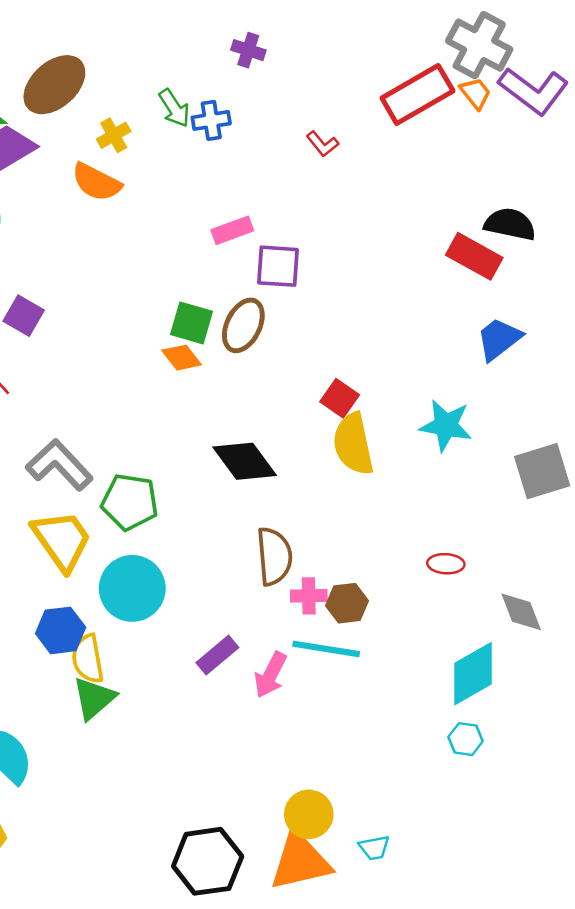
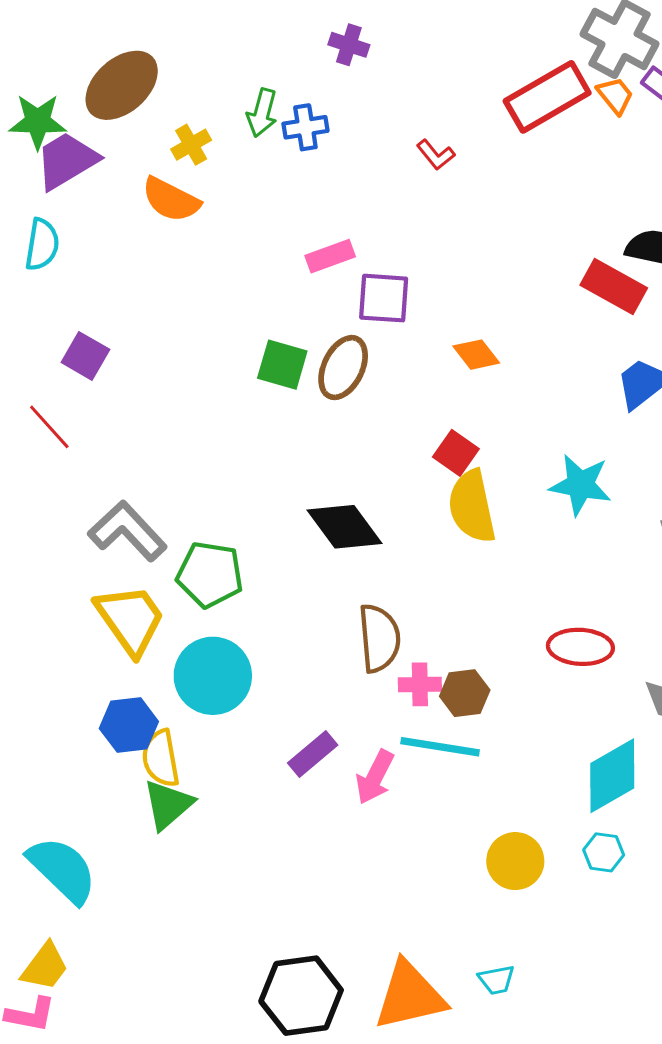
green arrow: (174, 108) -> (262, 113), turned 48
orange diamond: (182, 358) -> (476, 355), moved
red ellipse: (446, 564) -> (580, 647), size x1.5
yellow circle: (309, 814) -> (515, 861), moved

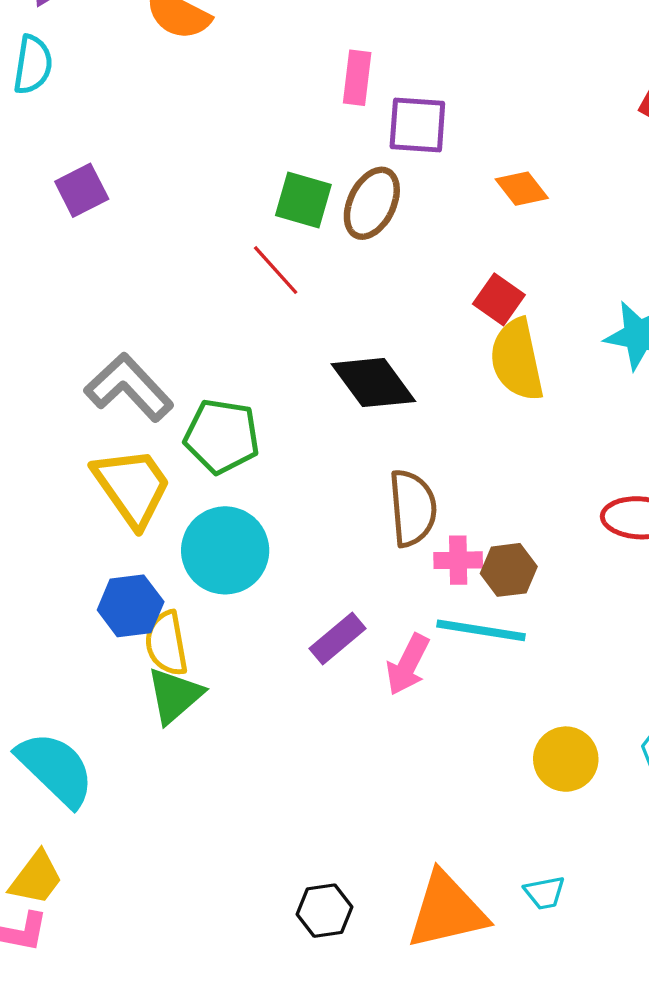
pink rectangle: (330, 256) -> (357, 78), turned -63
purple square: (85, 356) -> (82, 190), turned 33
red line: (49, 427) -> (276, 270), moved
black hexagon: (301, 996) -> (325, 911), size x0.6

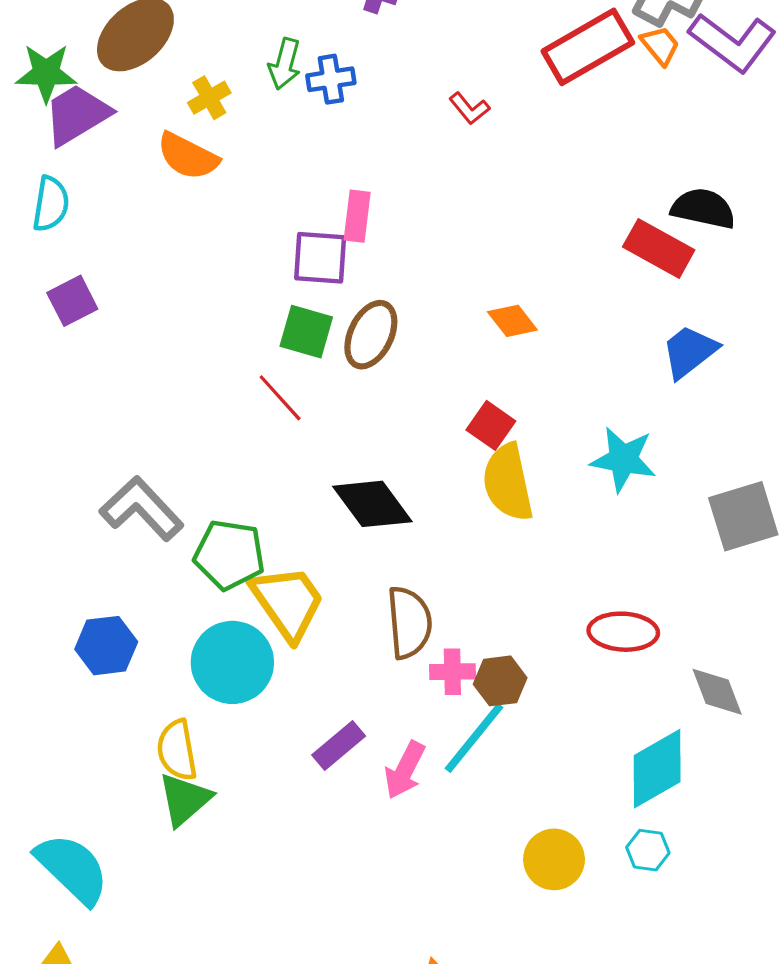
purple square: (417, 125) -> (320, 258), moved
purple square: (82, 190) -> (72, 301), moved
yellow trapezoid: (132, 487) -> (288, 602), moved
blue hexagon: (131, 606) -> (106, 646), moved
cyan line: (481, 630) -> (474, 738), turned -60

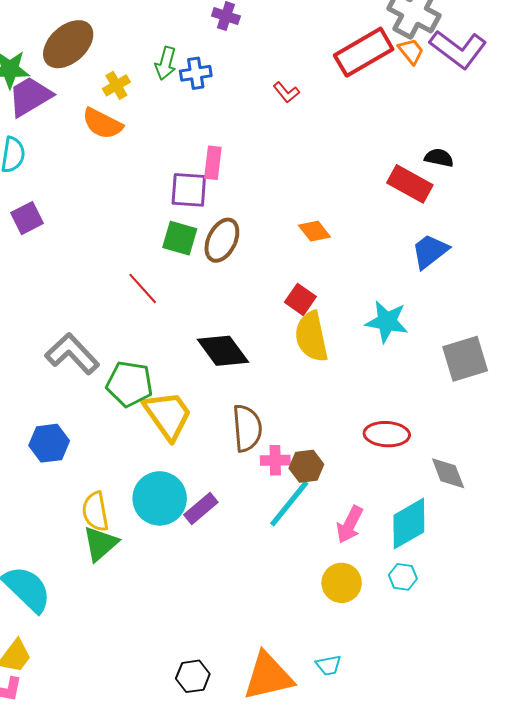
black semicircle: (703, 208) -> (439, 158), size x0.7
red line: (280, 398) -> (143, 288), moved
cyan circle: (232, 662) -> (160, 498), moved
pink arrow: (405, 770) -> (350, 525), moved

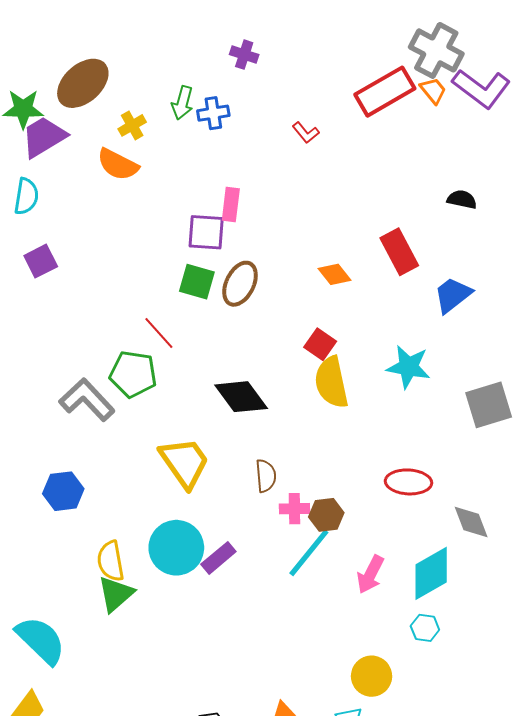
red rectangle: (410, 184) -> (399, 252), moved, turned 33
green pentagon: (129, 384) -> (133, 374), moved
brown semicircle: (247, 428) -> (266, 476), size x0.7
yellow circle: (342, 583) -> (372, 676), moved

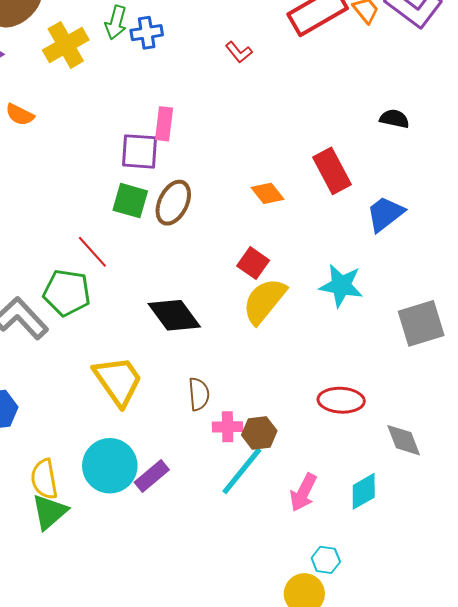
yellow cross: (132, 125) -> (66, 45), size x1.6
orange semicircle: (118, 164) -> (20, 115), moved, size x0.7
yellow semicircle: (331, 382) -> (264, 301), turned 51
cyan diamond: (431, 573) -> (364, 491), size x0.7
cyan hexagon: (425, 628) -> (326, 560), moved

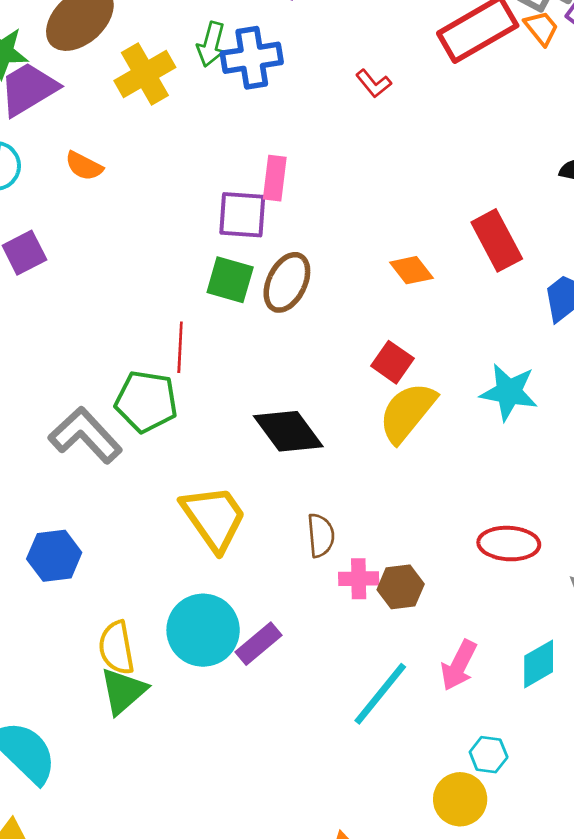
blue cross: (147, 33) -> (252, 58), size x1.4
red line: (92, 252) -> (180, 347), turned 45
cyan line: (242, 471) -> (380, 694), moved

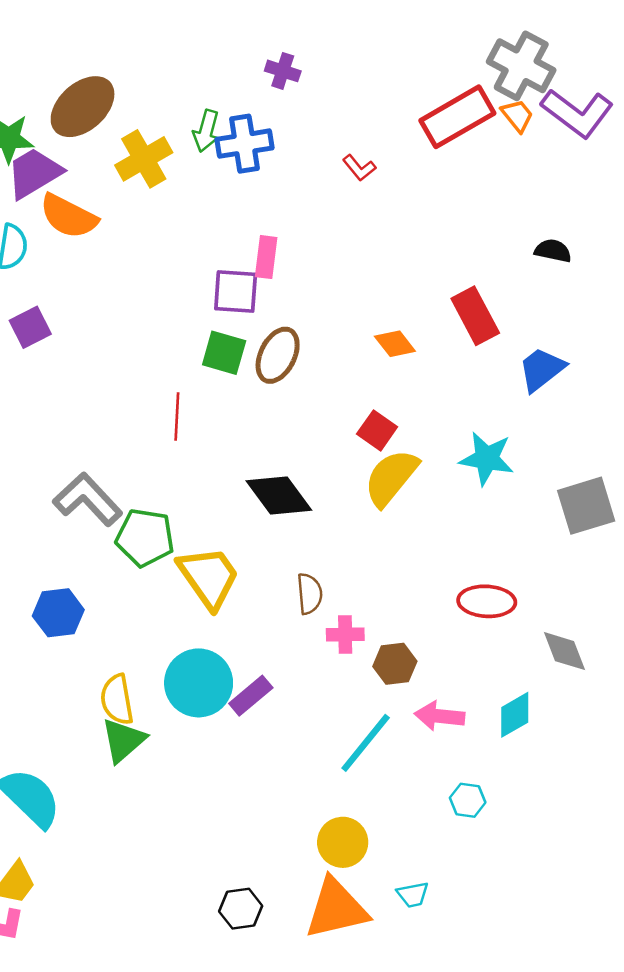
orange semicircle: (84, 166) -> (69, 216), moved, size x1.6
green pentagon: (146, 401) -> (145, 538), moved
brown hexagon: (401, 587) -> (395, 664), moved
pink arrow: (459, 665) -> (440, 716), turned 69
yellow circle: (460, 799) -> (343, 842), moved

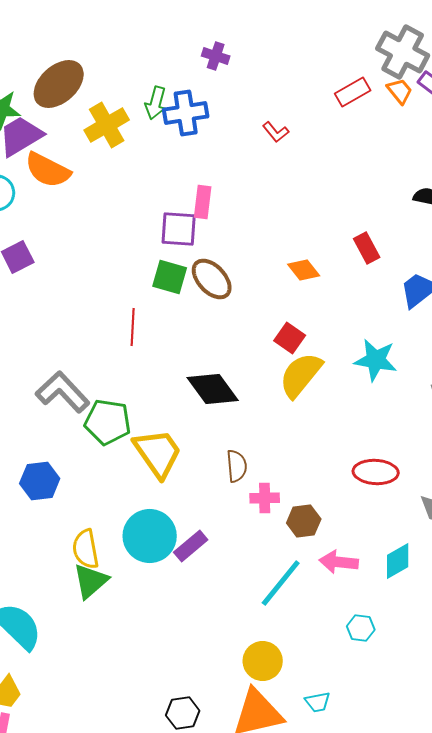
red rectangle: (457, 117) -> (353, 92), size x0.6
red rectangle: (475, 316) -> (367, 248), size x0.7
brown ellipse: (278, 355) -> (212, 279), turned -69

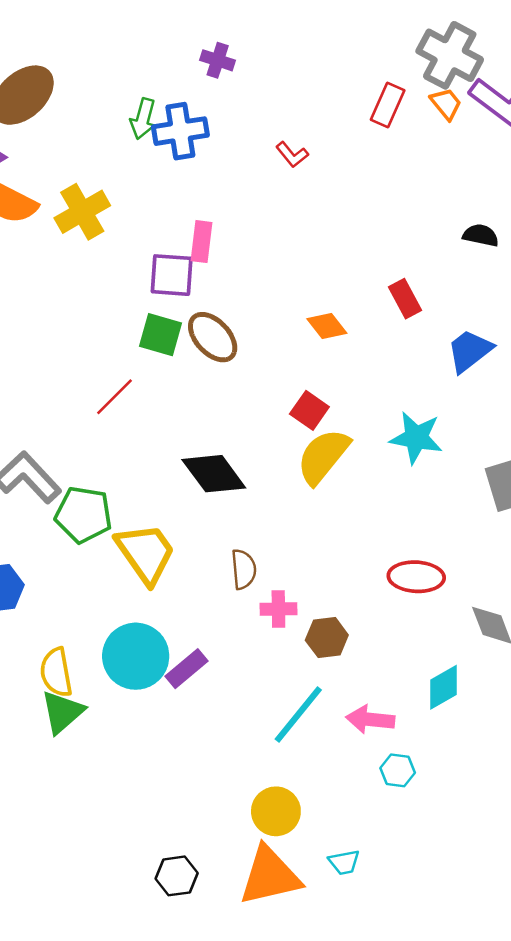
red rectangle: (353, 92) -> (388, 105), turned -36
yellow cross: (107, 125) -> (82, 212), moved
red line: (133, 327) -> (115, 397), turned 42
pink arrow: (339, 562) -> (370, 719), moved

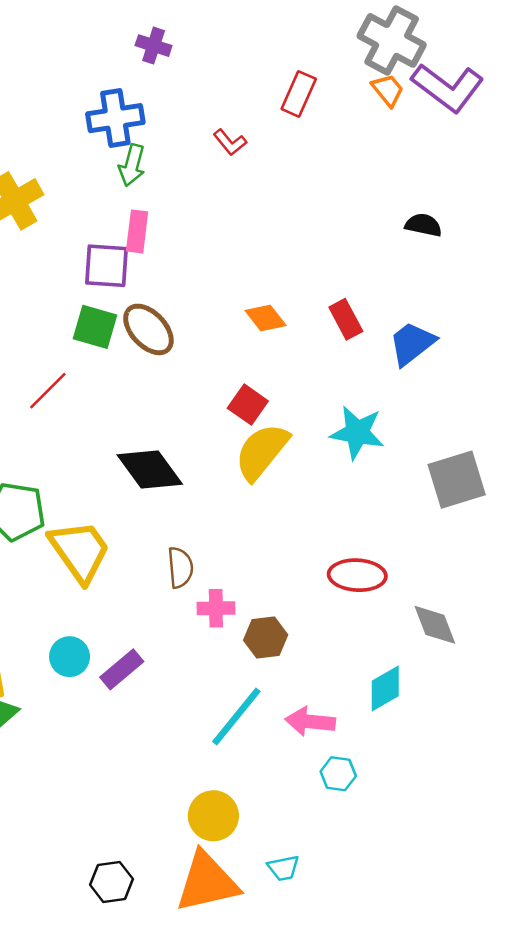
red rectangle: (388, 105) -> (299, 94), moved
green arrow: (143, 119) -> (132, 165), moved
red rectangle: (405, 299) -> (346, 319), moved
cyan circle: (136, 656) -> (70, 657), size x0.6

